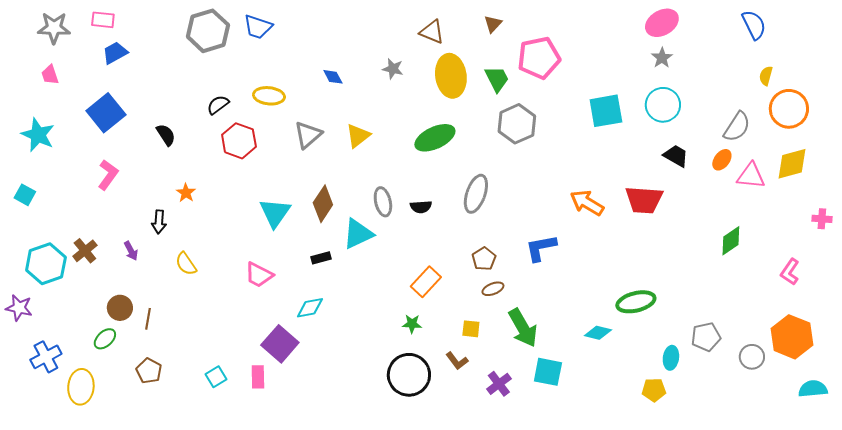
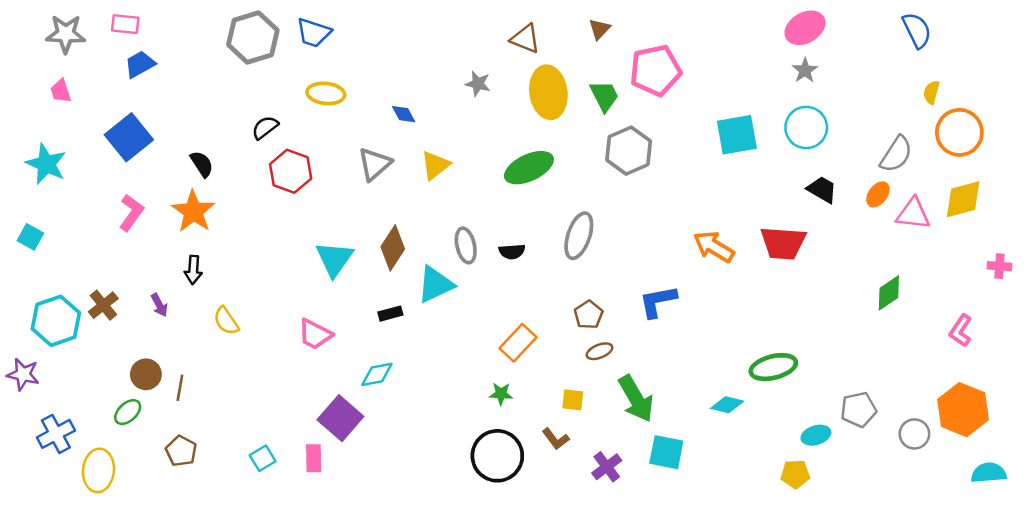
blue diamond: (333, 77) -> (404, 114), moved
yellow ellipse: (269, 96) -> (326, 93), moved
orange star: (186, 193) -> (193, 211), moved, size x1.8
cyan ellipse: (671, 358) -> (816, 435), turned 65

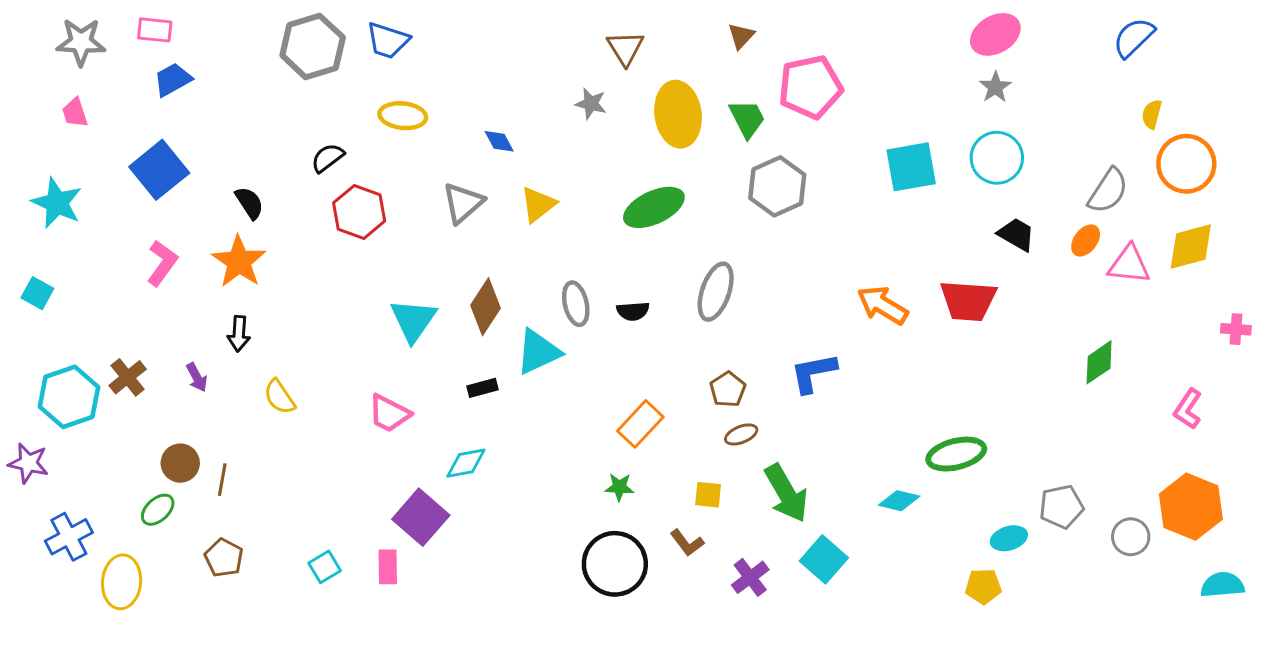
blue semicircle: (917, 30) -> (1134, 37), turned -108
brown triangle: (525, 39) -> (625, 48), moved, turned 36
cyan square: (666, 452) -> (824, 559), turned 30

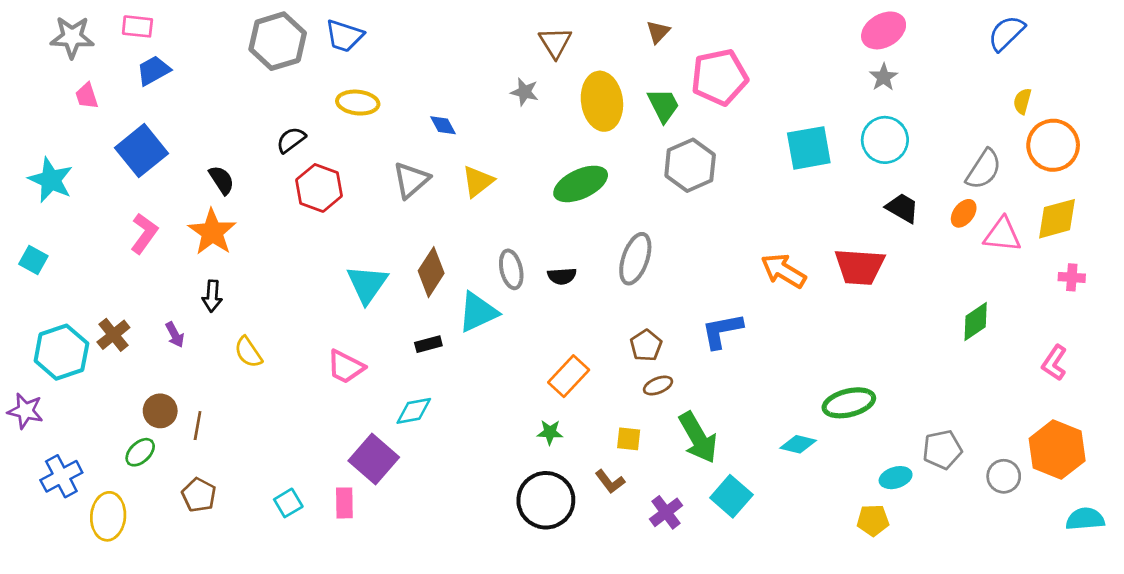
pink trapezoid: (75, 113) -> (87, 96), moved
pink cross: (1236, 329) -> (1072, 277), moved

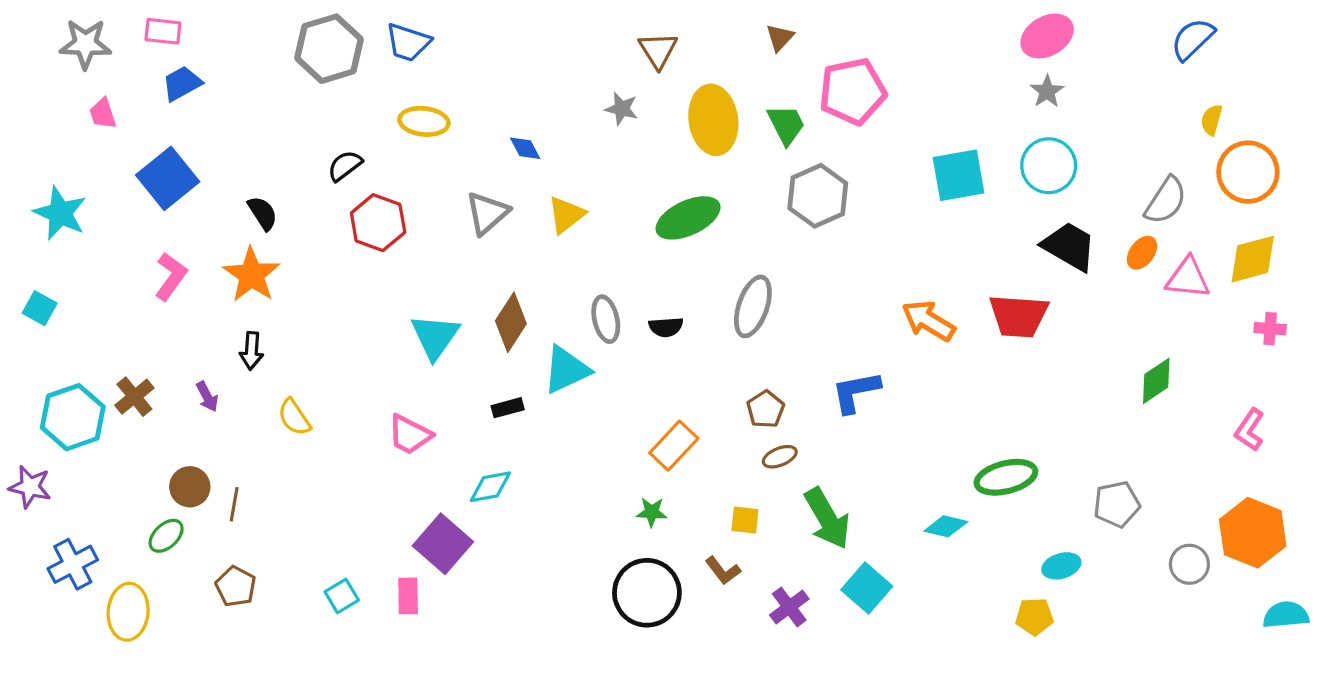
black trapezoid: (902, 208) -> (1069, 246), size x1.4
gray pentagon: (942, 450) -> (1117, 504), moved

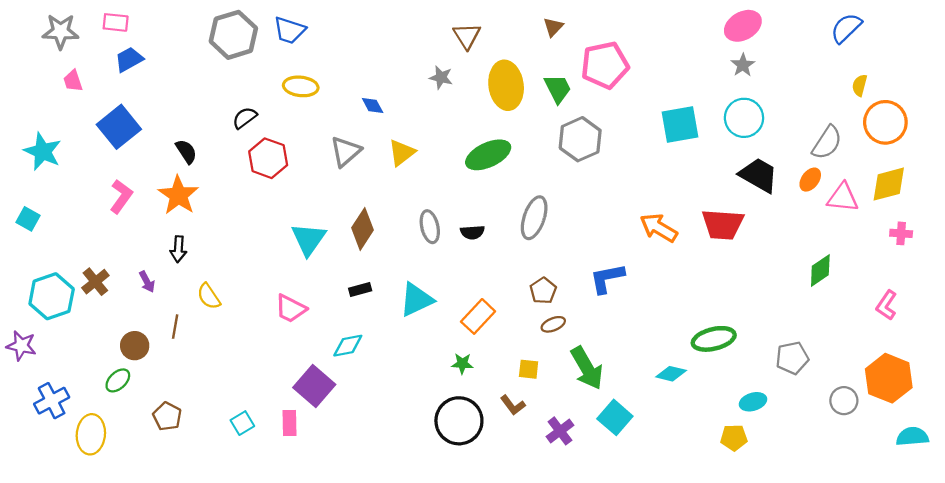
cyan triangle: (566, 370) -> (416, 300), moved
brown line: (234, 504) -> (175, 327), moved

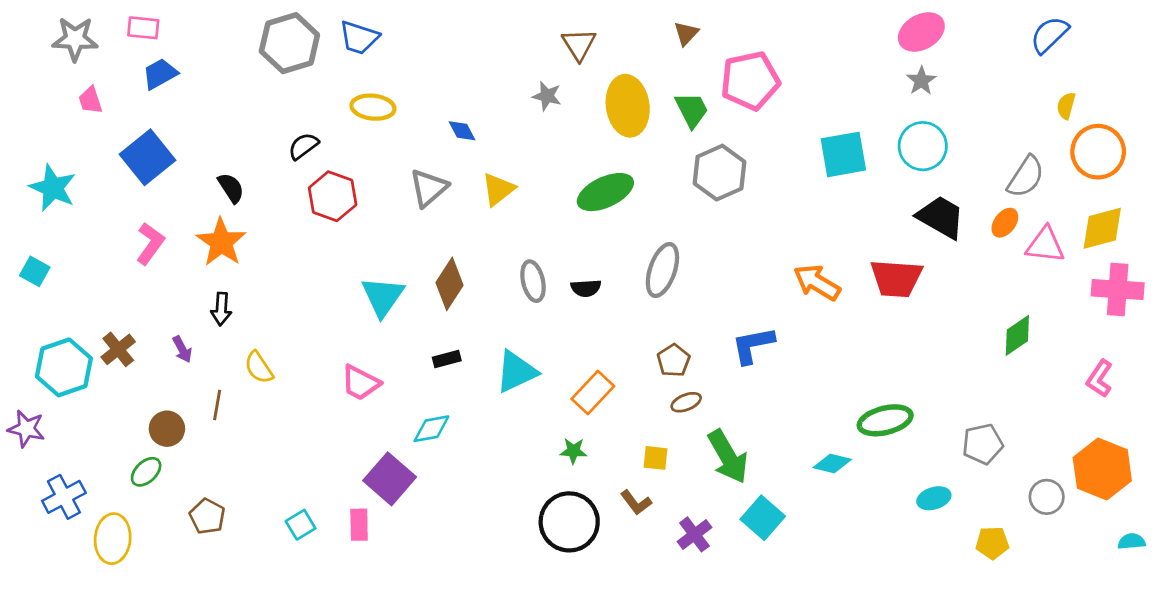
pink cross: (901, 233) -> (1118, 289), size x1.8
cyan semicircle: (912, 437) -> (1132, 541), size x0.7
yellow pentagon: (734, 438) -> (992, 543), moved

